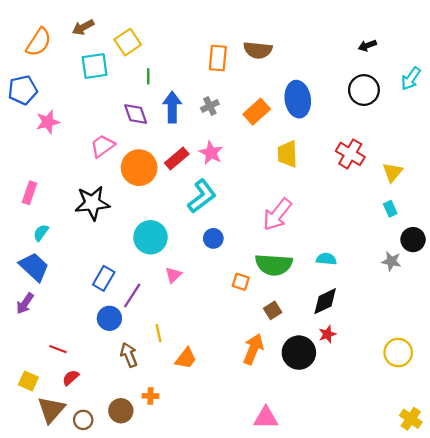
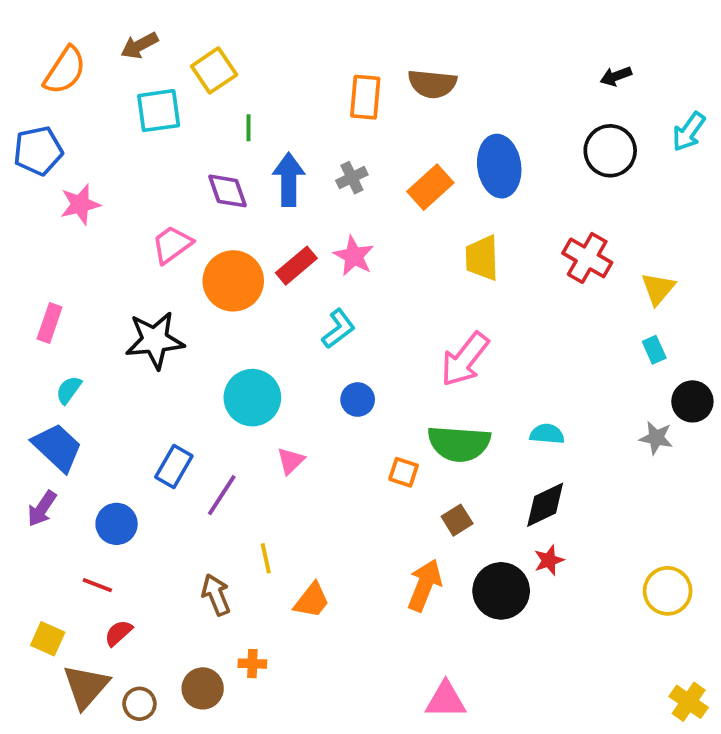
cyan L-shape: (202, 196) -> (338, 329), size x0.7
blue circle: (109, 318) -> (117, 524), moved

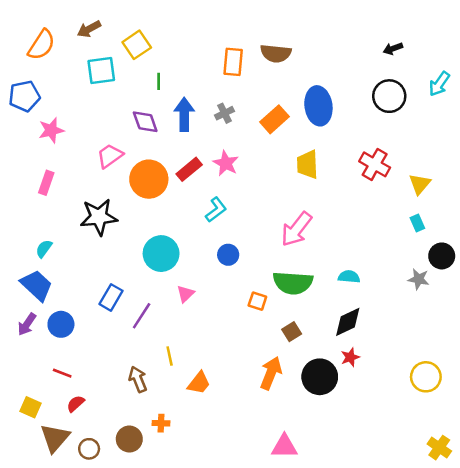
pink rectangle: (50, 323) -> (46, 183), moved
blue circle: (117, 524) -> (61, 324), moved

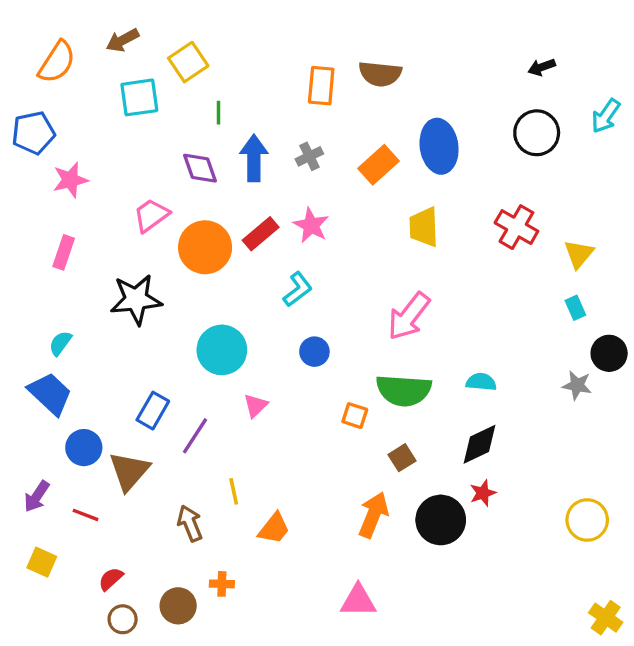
purple arrow: (27, 324) -> (37, 496), moved
red semicircle: (76, 404) -> (111, 579), moved
brown triangle: (55, 438) -> (129, 471), moved
pink triangle: (284, 446) -> (358, 601), moved

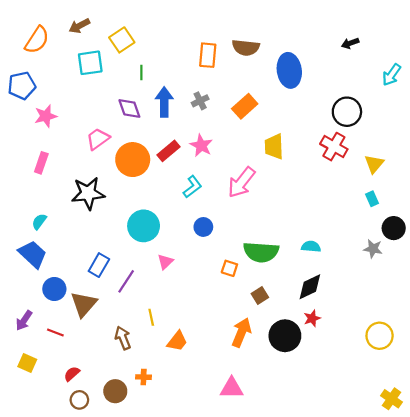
black circle: (537, 133) -> (347, 112), moved
blue ellipse: (439, 146) -> (289, 70), moved
pink arrow: (409, 316) -> (241, 182), moved

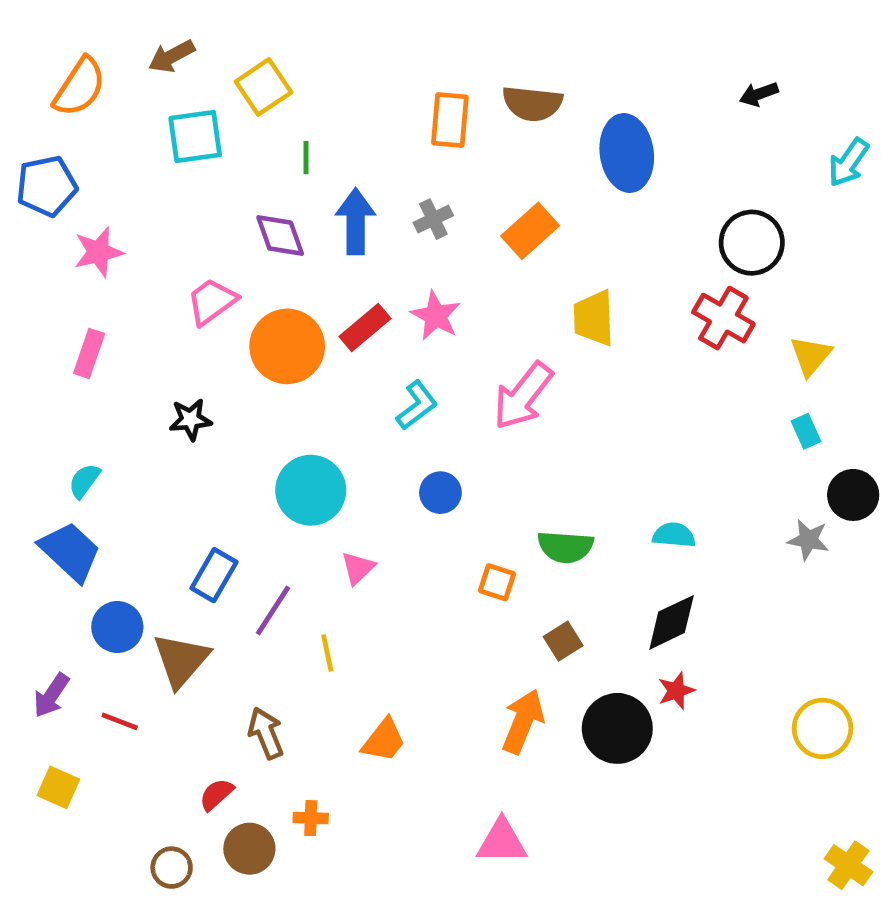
black star: (88, 193) -> (190, 419), size x0.6
green semicircle: (261, 252) -> (565, 547), size x0.7
yellow line: (151, 317) -> (327, 653), moved
red semicircle: (72, 374) -> (216, 794), moved

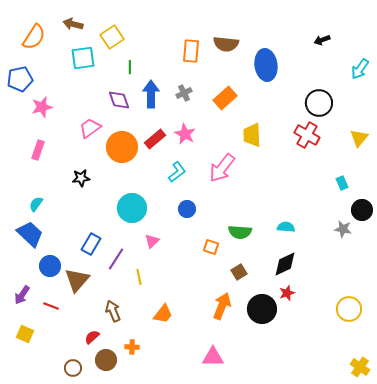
brown arrow: (172, 56) -> (73, 24), turned 42
yellow triangle: (811, 356) -> (359, 138), moved

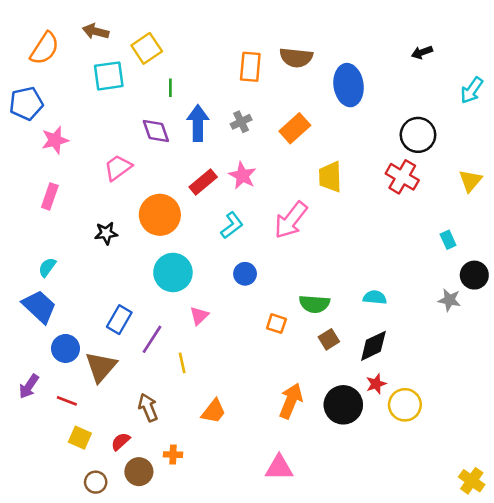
orange circle: (122, 147) -> (160, 215), moved
brown square: (239, 272) -> (329, 339), moved
yellow circle: (349, 309) -> (405, 405), moved
yellow square: (25, 334) -> (80, 438), moved

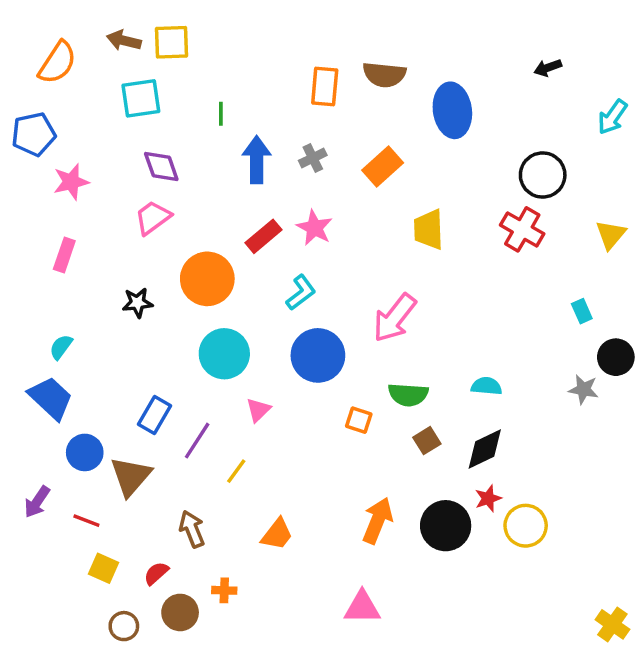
yellow square: (147, 48) -> (172, 42), moved, turned 32
purple diamond: (156, 131) -> (161, 166), moved
pink arrow: (291, 220) -> (395, 318), moved
blue circle: (245, 274) -> (318, 355), size x1.8
yellow line: (182, 363) -> (236, 471), turned 48

